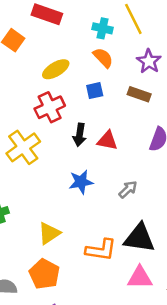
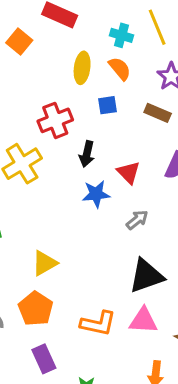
yellow ellipse: (56, 69) -> (82, 68), moved, turned -56
red triangle: (107, 141) -> (129, 173), moved, turned 30
blue star: (81, 182) -> (96, 194), moved
black triangle: (139, 238) -> (146, 276), turned -32
orange L-shape: (101, 250) -> (98, 323), moved

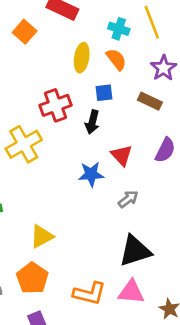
black arrow: (87, 154) -> (92, 122), moved

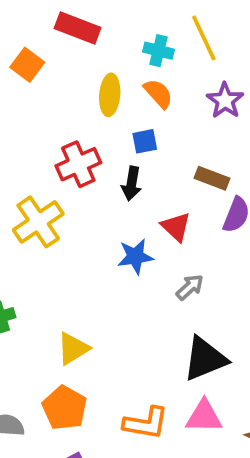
brown rectangle: (150, 101) -> (212, 178), moved

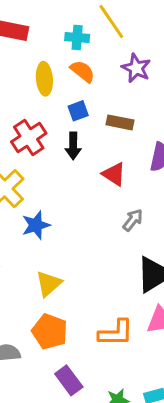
brown rectangle: (212, 178) -> (120, 122), moved
blue star: (135, 257) -> (36, 225), moved

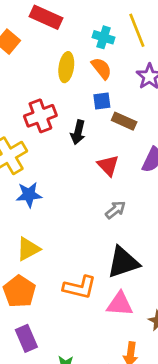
blue square: (78, 111) -> (102, 101), moved
orange L-shape: (116, 333) -> (80, 287), moved

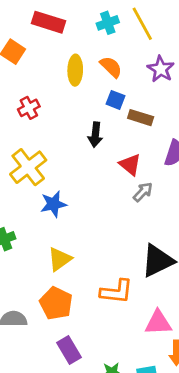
cyan cross: (104, 37) -> (108, 23), moved, turned -30
blue square: (102, 101) -> (116, 100), turned 36
red cross: (40, 116) -> (29, 108), moved, size x0.7
gray arrow: (115, 210) -> (143, 192), moved
pink triangle: (120, 304) -> (158, 323), moved

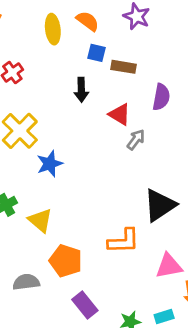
yellow triangle: (60, 259) -> (40, 220), moved, turned -36

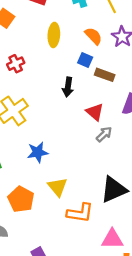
orange semicircle: (88, 21) -> (93, 36), moved
blue star: (50, 164) -> (38, 152), moved
yellow triangle: (40, 220) -> (58, 187), moved
orange pentagon: (66, 261) -> (21, 199), moved

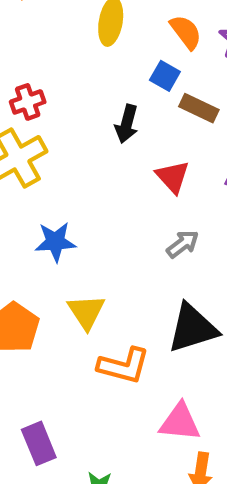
red cross: (16, 64) -> (28, 102), moved
gray arrow: (104, 134) -> (183, 244), moved

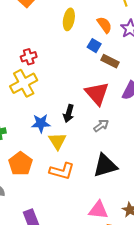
black arrow: (127, 124) -> (69, 113), moved
red triangle: (173, 177) -> (97, 93), size x1.5
yellow triangle: (86, 312) -> (57, 141), moved
orange L-shape: (124, 366) -> (62, 171), moved

